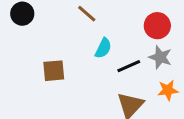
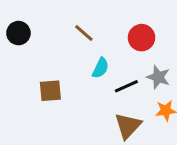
red circle: (157, 26) -> (142, 38), moved

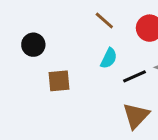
black circle: (18, 33) -> (33, 45), moved
brown line: (84, 33) -> (104, 21), moved

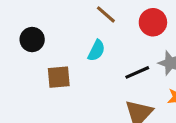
cyan semicircle: (109, 58) -> (96, 50), moved

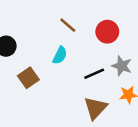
brown square: (59, 77) -> (28, 78), turned -30

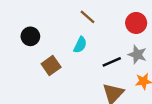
red circle: (107, 32) -> (136, 23), moved

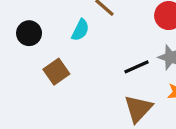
cyan semicircle: (80, 45) -> (80, 30), moved

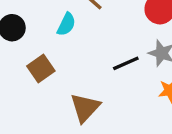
brown triangle: (138, 109) -> (85, 108), moved

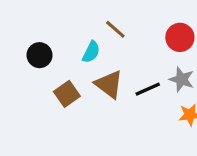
brown triangle: (85, 108) -> (109, 84), moved, turned -36

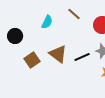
brown line: (115, 29) -> (74, 14), moved
cyan semicircle: (91, 52) -> (47, 22), moved

